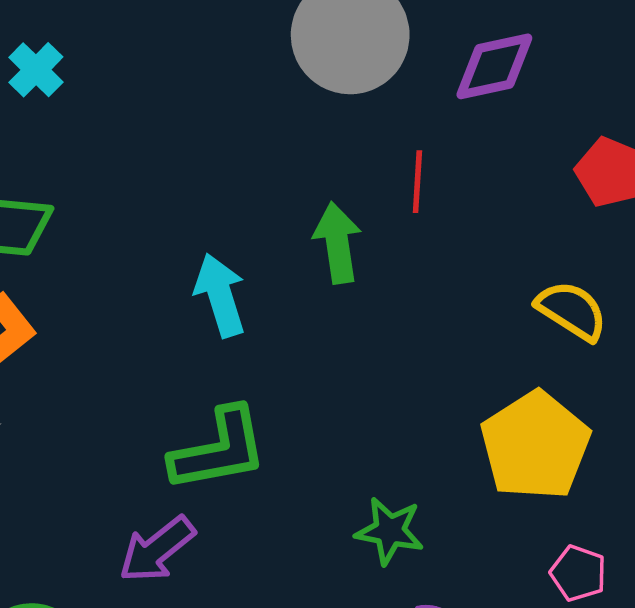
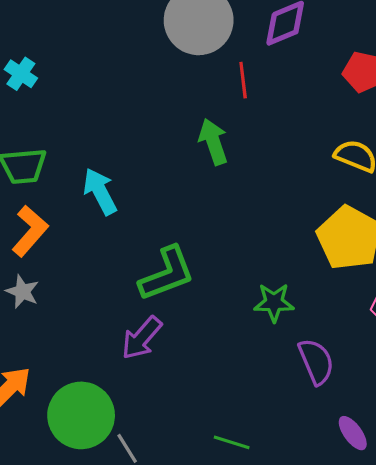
red line: (417, 182) -> (243, 80), moved
cyan arrow: (220, 295) -> (100, 191), moved

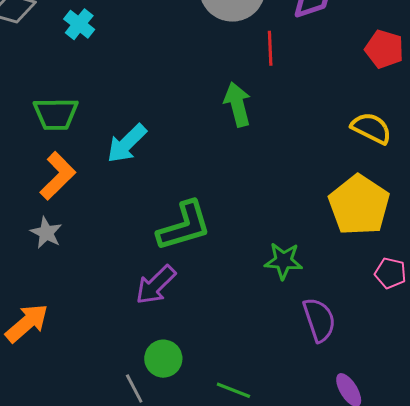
cyan cross: (21, 74) -> (79, 24), moved
cyan arrow: (100, 191) -> (127, 143), turned -111
green circle: (81, 415) -> (163, 359), moved, size x0.6

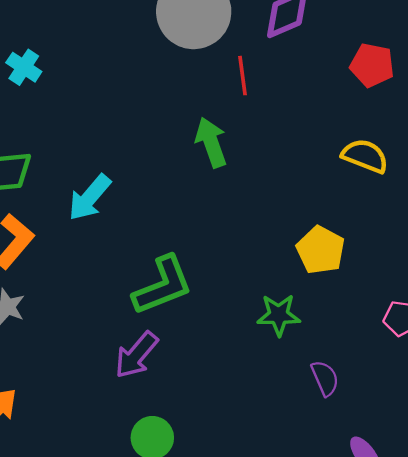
yellow pentagon: (359, 205) -> (321, 250), moved, size x0.7
purple semicircle: (319, 320) -> (325, 378), size x0.7

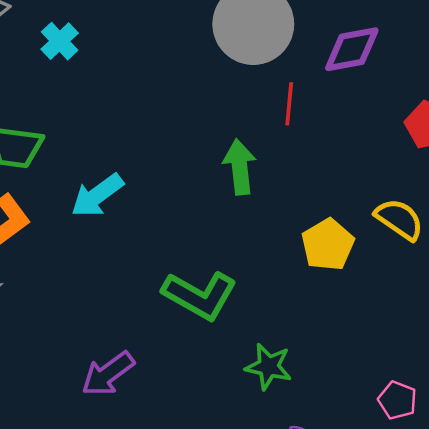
yellow pentagon: (321, 250) -> (328, 245), moved
green L-shape: (163, 285) -> (200, 295), moved, turned 38

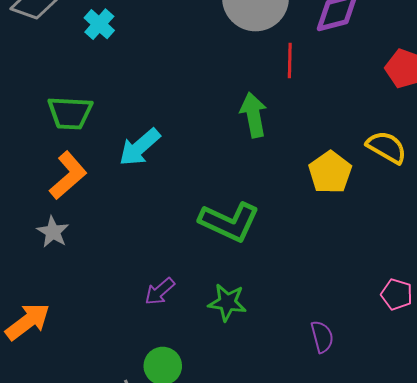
green star: (269, 367) -> (227, 302), moved
purple arrow: (108, 374) -> (160, 291), size x0.7

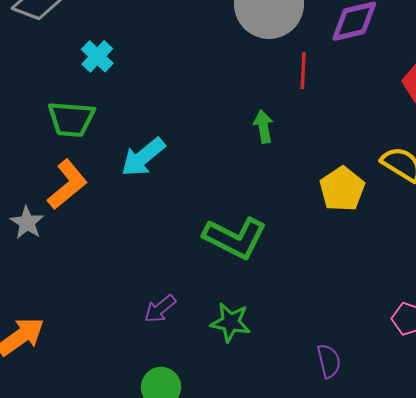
cyan cross: (99, 24) -> (97, 56), moved
green arrow: (254, 115) -> (263, 127), size x0.7
gray star: (53, 232) -> (27, 223), moved

